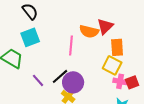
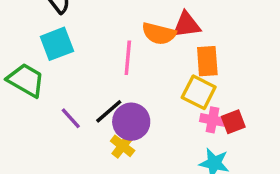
red triangle: (105, 26) -> (187, 25), turned 36

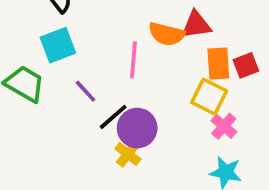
purple line: (71, 118) -> (85, 91), moved
pink cross: (212, 120) -> (224, 126), turned 30
red square: (233, 122) -> (246, 65), moved

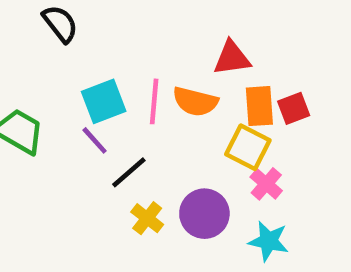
orange semicircle: (167, 34) -> (195, 101), moved
cyan square: (58, 45) -> (104, 101), moved
purple circle: (137, 128) -> (204, 214), moved

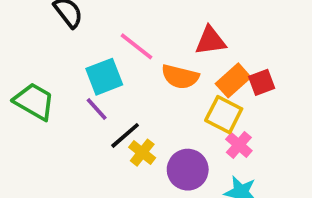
pink line: (154, 101) -> (136, 46), moved, turned -57
orange rectangle: (259, 106) -> (233, 80), turned 52
yellow cross: (147, 218) -> (142, 153), moved

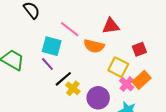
cyan square: (104, 77) -> (52, 46), turned 36
orange rectangle: (233, 80) -> (141, 80), moved

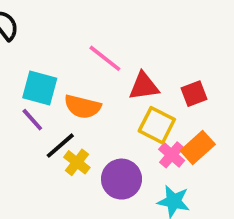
red triangle: (111, 26) -> (144, 86), moved
pink line: (70, 29) -> (105, 58), moved
orange semicircle: (94, 46) -> (82, 107), moved

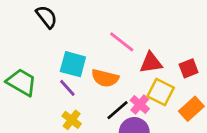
black line: (60, 146) -> (118, 110), moved
pink cross: (172, 155) -> (140, 105), moved
yellow cross: (77, 162) -> (72, 120), moved

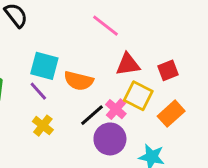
pink line: (122, 42) -> (105, 26), moved

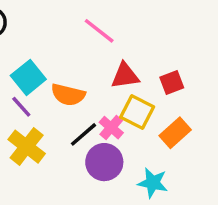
cyan square: (44, 66) -> (28, 77), turned 36
yellow cross: (43, 126) -> (27, 147), size x1.5

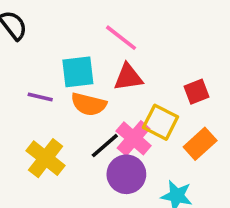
red triangle: (125, 76) -> (128, 77), moved
cyan square: (28, 77) -> (78, 72), moved, turned 32
purple line: (21, 107) -> (40, 97), moved, turned -35
pink cross: (111, 128) -> (134, 138), size x1.4

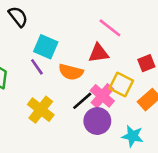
pink line: (121, 38) -> (110, 28), moved
cyan square: (78, 72) -> (46, 47), moved, turned 30
purple line: (40, 97) -> (37, 67), turned 42

